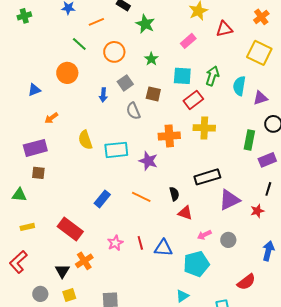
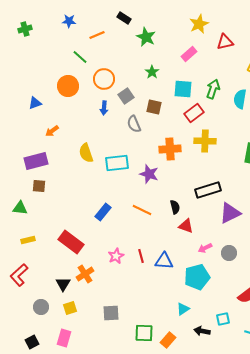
orange circle: (114, 52) -> (104, 79), moved

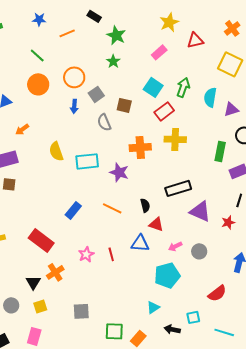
green line: (80, 57) -> (37, 55), moved
green star: (152, 72) -> (113, 61), moved
cyan square: (183, 89) -> (153, 87), turned 30
purple triangle: (230, 213) -> (200, 211), turned 50
blue triangle: (164, 261) -> (140, 243), moved

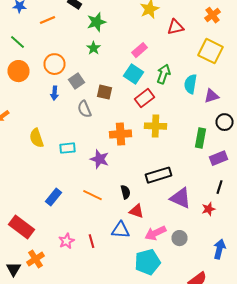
green star: (116, 35) -> (96, 22), turned 30
pink rectangle: (159, 52) -> (140, 50), moved
cyan rectangle: (87, 161) -> (68, 148), size x0.7
pink arrow: (175, 246) -> (156, 233), size x1.5

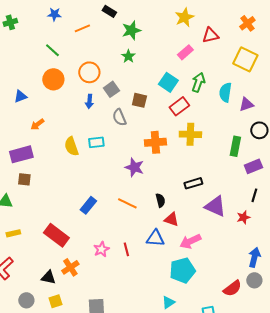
pink rectangle: (140, 50) -> (185, 52), moved
cyan rectangle: (68, 148) -> (96, 142), moved
black rectangle: (158, 175) -> (193, 183), size x0.7
gray circle: (180, 238) -> (254, 280), moved
black triangle: (14, 269) -> (48, 277), turned -49

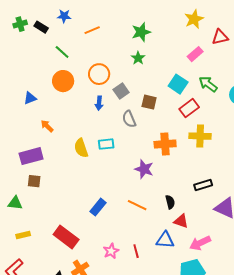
black rectangle: (109, 11) -> (41, 27), moved
green arrow: (198, 82) -> (208, 84), turned -72
orange arrow: (37, 124) -> (47, 126), turned 80

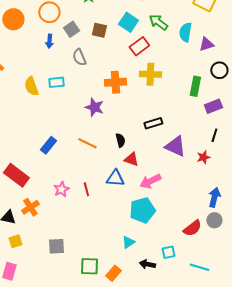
brown square: (149, 102) -> (99, 30), moved

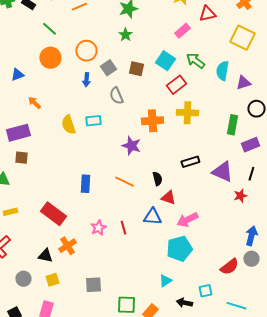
blue rectangle: (48, 145) -> (85, 184), turned -36
purple triangle: (175, 146) -> (222, 172), moved

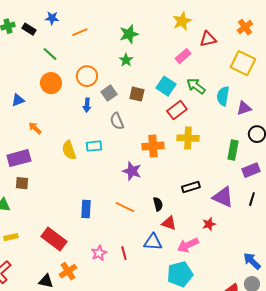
red star: (240, 196) -> (209, 224), moved
blue arrow: (251, 236) -> (252, 261), turned -60

